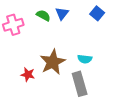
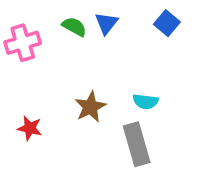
brown star: (53, 62) -> (90, 107), size x0.7
red star: (28, 74) -> (30, 128), moved

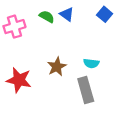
blue triangle: (106, 23) -> (67, 14), turned -32
red star: (30, 128) -> (19, 80), size x1.6

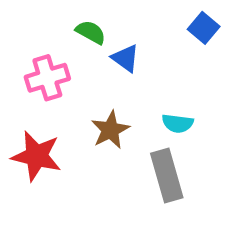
blue triangle: (67, 14) -> (125, 58), moved
pink cross: (14, 27) -> (47, 78), moved

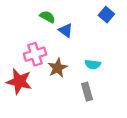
pink cross: (47, 78) -> (35, 54), moved
gray rectangle: (167, 175) -> (87, 92), size x0.7

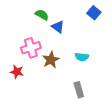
red star: (19, 81) -> (17, 72), size x0.6
gray rectangle: (87, 92) -> (79, 90), moved

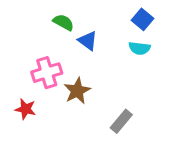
cyan semicircle: (82, 57) -> (139, 48), moved
gray rectangle: (79, 90) -> (121, 121), moved, turned 56

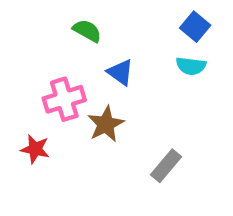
blue triangle: (88, 41) -> (120, 72), moved

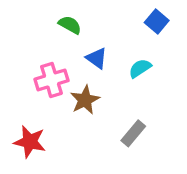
cyan semicircle: (191, 66) -> (140, 68), moved, turned 140
red star: (35, 149) -> (30, 142), moved, size x1.4

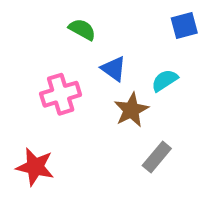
blue square: (157, 22) -> (184, 25), turned 35
brown star: (85, 100) -> (131, 110), moved

